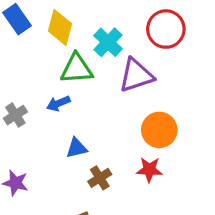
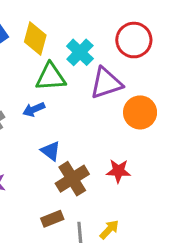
orange circle: (159, 130) -> (140, 112), moved
blue triangle: (77, 148) -> (51, 151), turned 50
brown cross: (100, 178) -> (72, 179), size x1.5

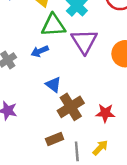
purple triangle: (106, 83) -> (84, 41), moved, turned -44
red star: (118, 171) -> (105, 113), moved

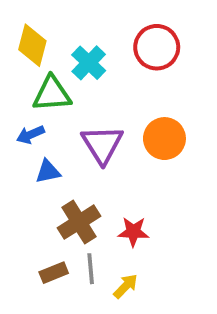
purple triangle: (84, 41) -> (102, 144), moved
blue triangle: (53, 85) -> (48, 172), moved, turned -49
gray line: (77, 151) -> (91, 269), moved

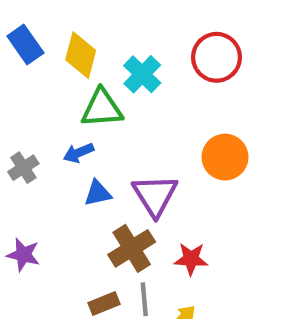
purple triangle: (102, 144) -> (155, 195), moved

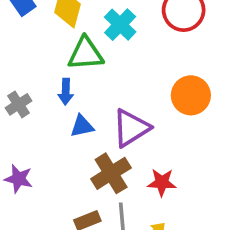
blue arrow: (79, 153) -> (66, 92), turned -65
purple triangle: (155, 195) -> (131, 128), turned 30

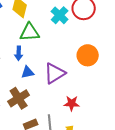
cyan cross: (120, 25) -> (60, 15), moved
brown cross: (111, 173) -> (19, 98), moved

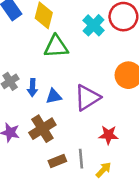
blue arrow: (19, 53) -> (32, 88), moved

